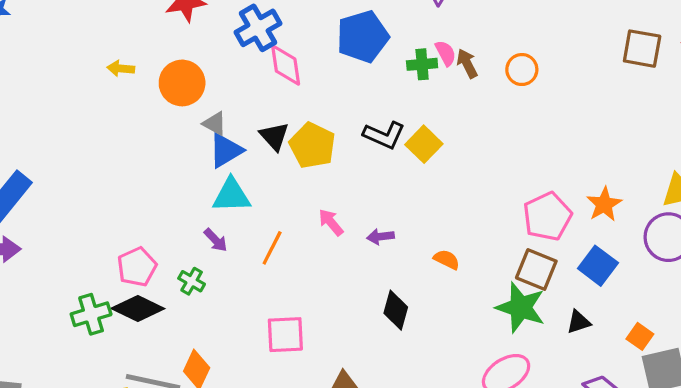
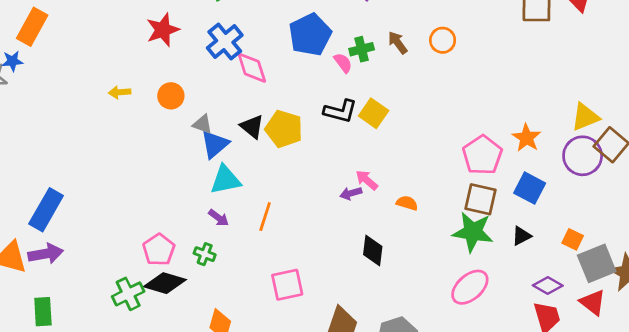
pink semicircle: (446, 53) -> (343, 63), moved
orange circle: (182, 83) -> (171, 96), size x0.7
pink arrow: (331, 222) -> (367, 180), moved

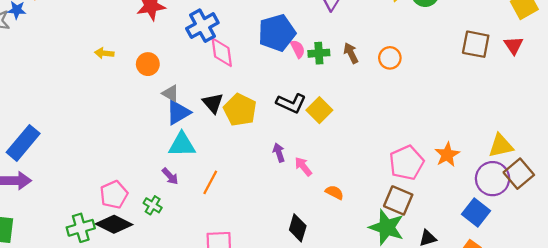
pink semicircle: (343, 63) -> (298, 49), moved
blue square: (530, 188) -> (476, 212), moved
purple arrow: (351, 193) -> (279, 153), moved, turned 78

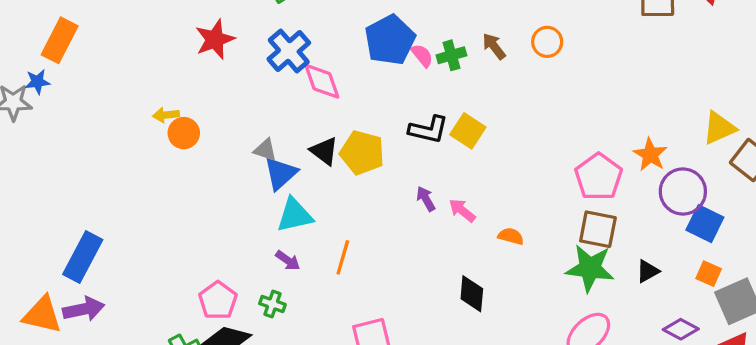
orange circle: (148, 64) -> (184, 133), moved
purple circle: (493, 179) -> (683, 191), moved

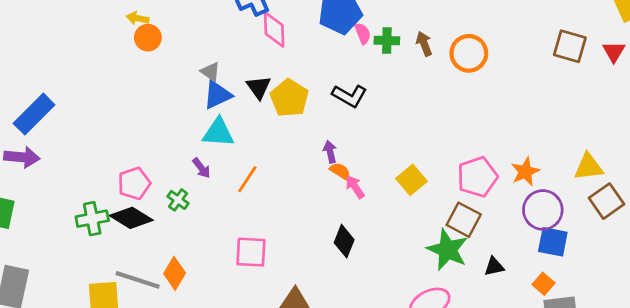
orange circle: (547, 42) -> (469, 53), size x1.4
yellow square: (468, 131) -> (412, 180), moved
pink arrow: (462, 210) -> (355, 187), moved
blue square: (705, 224) -> (553, 242), turned -32
orange semicircle: (511, 236) -> (340, 171), moved

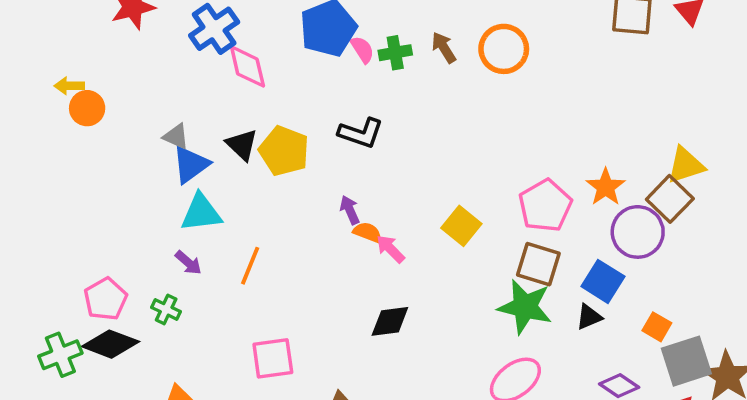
brown square: (607, 201) -> (670, 199), moved
black diamond: (344, 241) -> (390, 321), turned 72
blue square: (553, 242) -> (603, 281), moved, turned 32

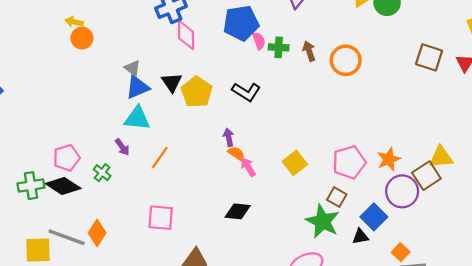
brown square: (538, 264) -> (337, 197), size x0.7

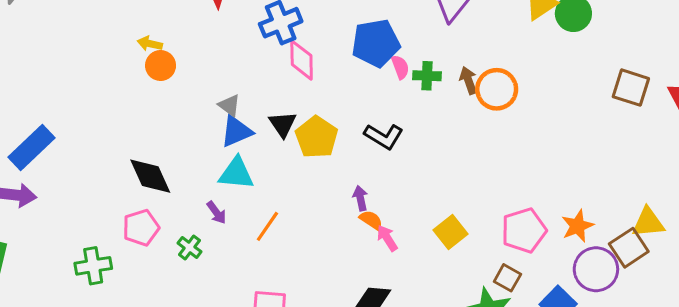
orange circle: (346, 60) -> (497, 89), moved
black diamond: (63, 186) -> (150, 176), moved, turned 32

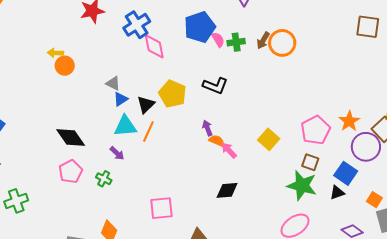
brown arrow: (468, 80) -> (263, 40), turned -120
black triangle: (283, 124) -> (146, 105), moved, turned 30
blue triangle: (236, 131) -> (121, 99), size x0.7
orange line: (267, 226) -> (148, 131), moved
green cross: (93, 266) -> (16, 201), moved

